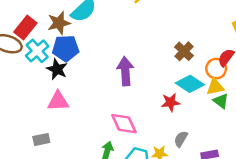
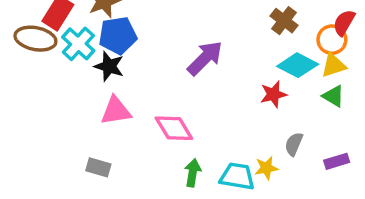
purple arrow: (125, 71) -> (205, 58), turned 56
green triangle: (221, 101) -> (333, 96), moved
pink diamond: (124, 124) -> (174, 128), moved
gray rectangle: (41, 139) -> (98, 167), turned 35

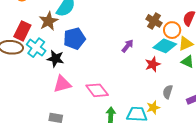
blue pentagon: (118, 35) -> (74, 38), moved
orange circle: (332, 40) -> (172, 30), moved
purple arrow: (205, 58) -> (128, 46), moved, size x0.6

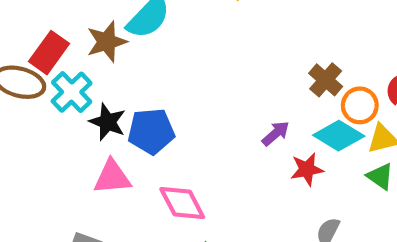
blue pentagon: (74, 38) -> (151, 131), moved
purple arrow: (128, 46) -> (276, 133), moved

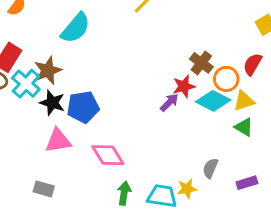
brown star: (107, 42) -> (48, 70), moved
red star: (307, 169) -> (184, 86), moved

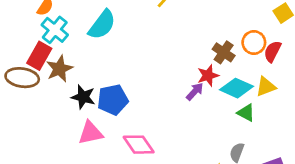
brown star: (48, 70) -> (59, 69), moved
orange circle: (226, 79) -> (254, 42), moved
cyan cross: (26, 84) -> (55, 30), moved
green triangle: (244, 127) -> (246, 113), moved

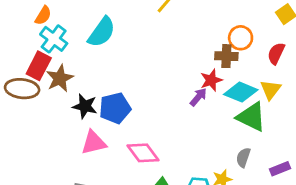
orange circle: (254, 42) -> (241, 38), moved
brown cross: (224, 52) -> (226, 56), turned -30
yellow triangle: (266, 87) -> (271, 90), turned -30
green triangle: (246, 113) -> (251, 117), size x1.6

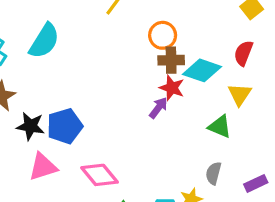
orange circle: (241, 38) -> (163, 35), moved
brown cross: (226, 56) -> (171, 60), moved
red star: (211, 80) -> (172, 88), turned -30
cyan diamond: (241, 92) -> (202, 70), moved
green triangle: (251, 117) -> (220, 127), size x0.7

